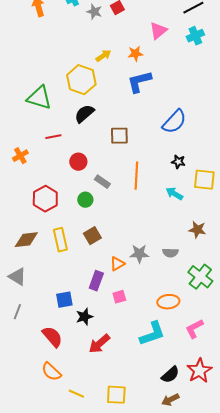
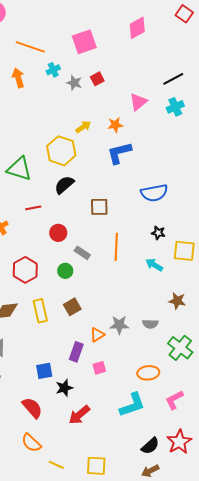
blue semicircle: (174, 122) -> (154, 193), turned 36

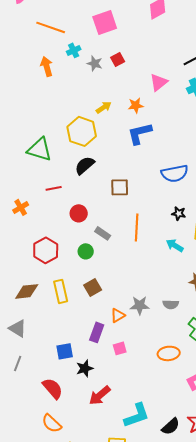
orange arrow: (18, 78) -> (47, 66), moved
cyan L-shape: (132, 405) -> (137, 415), moved

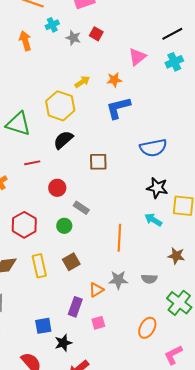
red square: (118, 59) -> (96, 34), turned -32
black star: (179, 213) -> (157, 188), size x1.5
orange line: (137, 227) -> (119, 238), moved
orange ellipse: (169, 353) -> (147, 328), turned -55

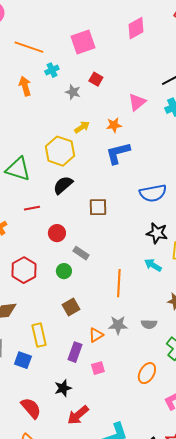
gray star: (73, 38) -> (73, 92), moved
yellow rectangle: (39, 266) -> (39, 335), moved
blue square: (43, 326) -> (23, 360), moved, turned 30

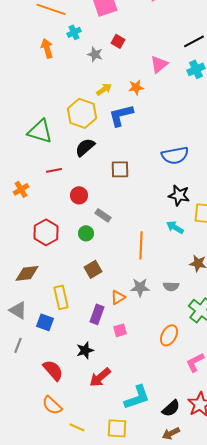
blue L-shape: (118, 153) -> (121, 115), moved

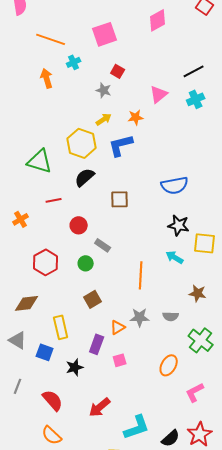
gray star: (95, 54) -> (104, 90), moved
gray line: (18, 345) -> (18, 386), moved
black star: (85, 350) -> (75, 367), moved

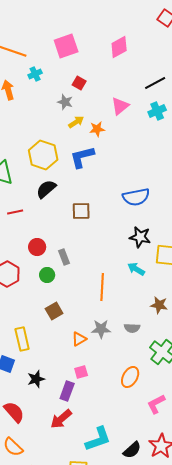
pink diamond: (158, 20) -> (119, 47), moved
yellow arrow: (104, 119) -> (76, 122), moved
red circle: (79, 225) -> (37, 247), moved
gray rectangle: (103, 245) -> (64, 257), turned 35
purple rectangle: (97, 344) -> (67, 391), moved

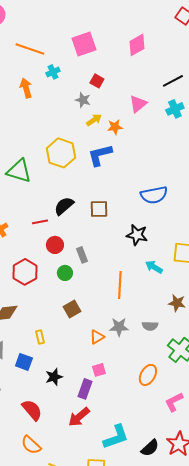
black semicircle: (46, 189) -> (64, 206), moved
red line: (15, 212) -> (40, 222), moved
black star: (140, 237) -> (137, 235), moved
yellow rectangle: (22, 339) -> (40, 337), size x0.6

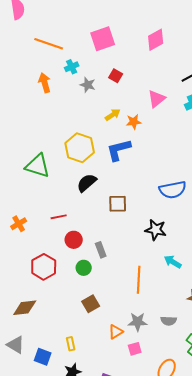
gray star: (83, 100) -> (88, 85), moved
black semicircle: (64, 206) -> (87, 183), moved
yellow rectangle: (40, 337) -> (71, 344), moved
pink square: (99, 370) -> (135, 349), moved

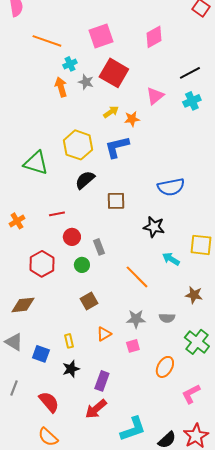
red square: (116, 76) -> (114, 73), size x2.0
orange arrow: (45, 83) -> (61, 87), moved
orange line: (139, 280) -> (137, 277), turned -48
orange triangle: (116, 332) -> (104, 334), moved

